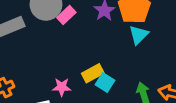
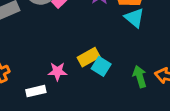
cyan triangle: (139, 35) -> (134, 18), turned -35

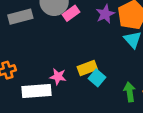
white rectangle: (36, 91) -> (37, 91), size x1.6

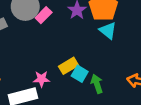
green arrow: (130, 92) -> (97, 84), moved

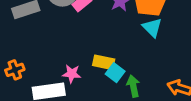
yellow rectangle: (69, 66) -> (104, 62), turned 36

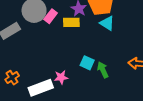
yellow rectangle: (104, 62) -> (71, 22), moved
pink star: (72, 74) -> (61, 77), moved

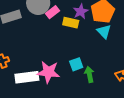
cyan square: (87, 63) -> (76, 64), turned 32
pink star: (61, 77) -> (48, 72), size x1.6

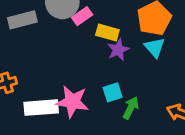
purple star: (81, 11) -> (118, 50), moved
green arrow: (89, 74) -> (131, 108), turned 35

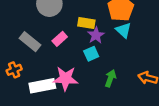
pink rectangle: (82, 16) -> (60, 39), moved
gray rectangle: (22, 20) -> (30, 42), moved, turned 60
cyan square: (113, 92) -> (91, 54), moved

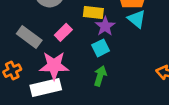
green arrow: (110, 78) -> (100, 76), moved
pink star: (65, 79) -> (54, 66), moved

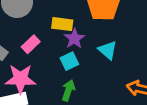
cyan triangle: (137, 19) -> (108, 50), moved

